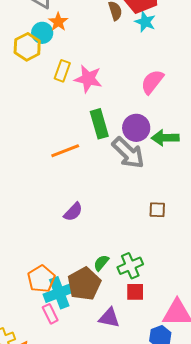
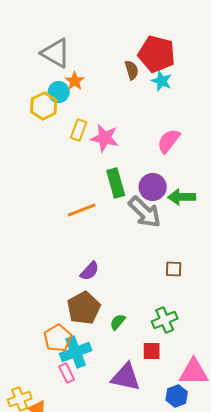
green cross: (130, 266) -> (165, 320), moved
brown pentagon: (84, 284) -> (84, 308), moved
purple triangle: (109, 318) -> (126, 377), size x1.4

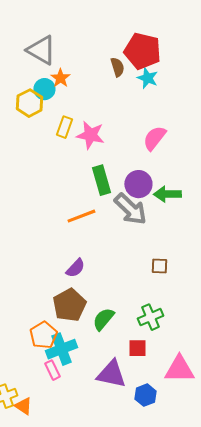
orange line: (82, 210) -> (81, 216), moved
green semicircle: (118, 322) -> (103, 319), size x1.4
blue hexagon: (177, 396) -> (145, 395), moved

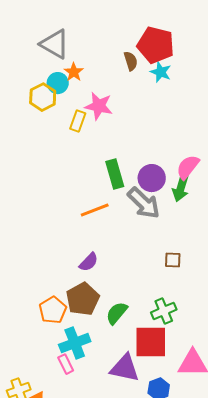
pink star: (90, 135) -> (99, 106), moved
pink semicircle: (154, 138) -> (188, 167), moved
green arrow: (167, 194) -> (181, 188), turned -72
orange pentagon: (43, 335) -> (53, 310), moved
red square: (137, 348) -> (151, 342), size x1.8

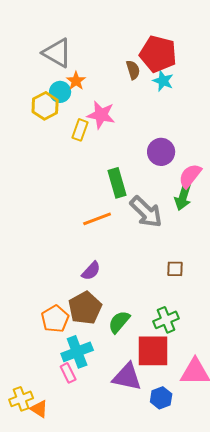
purple circle: (152, 178) -> (161, 152), moved

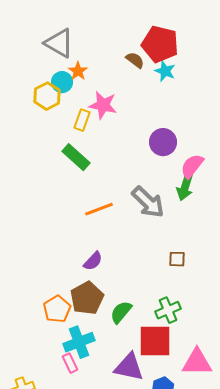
brown semicircle: (133, 70) -> (135, 60), turned -36
green rectangle: (117, 183) -> (76, 157), moved, turned -32

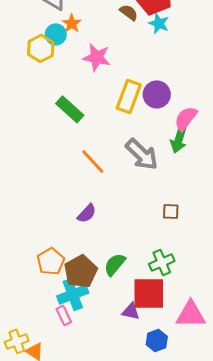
yellow rectangle: (82, 120) -> (129, 96), moved, size x1.5
orange line: (99, 209) -> (93, 161), turned 68
brown pentagon: (87, 298) -> (81, 271), moved
purple triangle: (129, 367) -> (131, 311), moved, size x0.6

